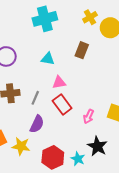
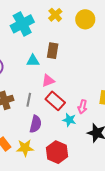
yellow cross: (90, 17) -> (55, 15), moved
brown rectangle: (82, 50) -> (53, 51), moved
cyan star: (78, 159) -> (69, 120), moved

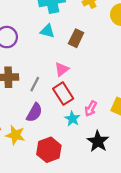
cyan triangle: (33, 61) -> (47, 31), moved
pink triangle: (48, 81) -> (62, 69), turned -32

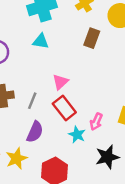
brown rectangle: (76, 38) -> (92, 38), moved
yellow star: (15, 135) -> (16, 159), turned -30
black star: (98, 141) -> (107, 157), turned 30

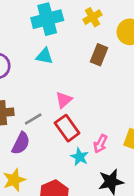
gray line: (32, 101) -> (33, 119), turned 35
purple semicircle: (35, 132) -> (21, 143), moved

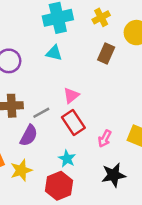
cyan star: (80, 157) -> (67, 159), moved

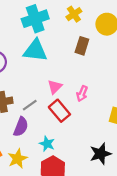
cyan triangle: (54, 53) -> (35, 51), size x1.6
pink arrow: (105, 139) -> (82, 94), moved
cyan star: (67, 159) -> (47, 144), moved

